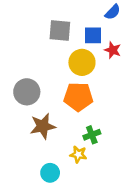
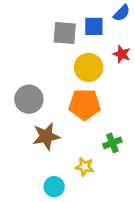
blue square: (93, 35) -> (94, 26), moved
green cross: (92, 135) -> (112, 143), moved

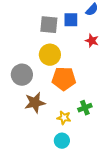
yellow circle: (89, 67) -> (50, 55), moved
yellow star: (85, 167) -> (64, 118), moved
cyan circle: (54, 187) -> (62, 141), moved

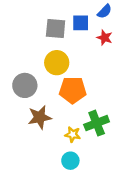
red star: (92, 41) -> (105, 38), moved
green cross: (85, 108) -> (97, 123), size x1.5

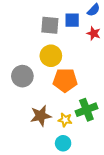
brown star: (40, 117) -> (41, 116), moved

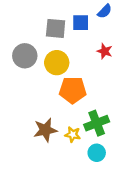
red star: (94, 33) -> (105, 51), moved
gray circle: (22, 76) -> (25, 56), moved
cyan circle: (63, 143) -> (97, 153), moved

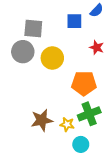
gray square: (56, 28) -> (33, 28), moved
orange pentagon: (73, 90) -> (84, 83), moved
cyan circle: (97, 153) -> (81, 144), moved

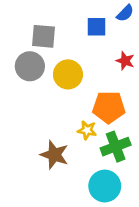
brown star: (42, 120) -> (54, 155), turned 30
yellow star: (67, 124) -> (87, 130), moved
cyan circle: (81, 144) -> (105, 186), size x1.5

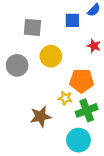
gray circle: (30, 66) -> (17, 65), moved
brown star: (54, 155) -> (41, 117), turned -30

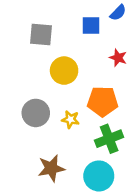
gray circle: (17, 65) -> (36, 113), moved
yellow star: (65, 98) -> (70, 119), moved
brown star: (41, 117) -> (51, 168), moved

